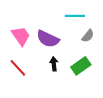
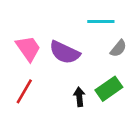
black arrow: (54, 64) -> (79, 97), moved
red line: (18, 68) -> (24, 91), turned 72

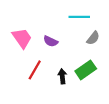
purple semicircle: (65, 52) -> (51, 41), size x0.6
red line: (24, 91) -> (35, 70), moved

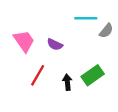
gray semicircle: (93, 38) -> (106, 31), moved

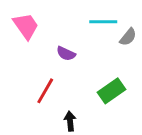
pink trapezoid: (24, 41) -> (26, 26), moved
black arrow: (67, 82) -> (70, 121), moved

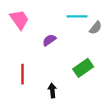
purple semicircle: (66, 54) -> (49, 40), turned 120
red line: (45, 91) -> (22, 74), moved, turned -30

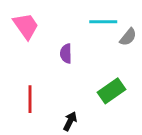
purple semicircle: (49, 40) -> (66, 54), turned -56
black arrow: (52, 91) -> (70, 121), turned 32

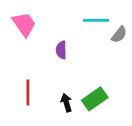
green rectangle: (112, 91) -> (95, 99), moved
black arrow: (70, 121) -> (66, 103), moved, turned -42

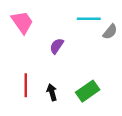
purple semicircle: (61, 50) -> (57, 46), turned 35
black arrow: (66, 103) -> (52, 92), moved

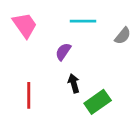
cyan line: (89, 19) -> (83, 21), moved
black arrow: (52, 92) -> (74, 83), moved

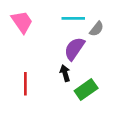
gray semicircle: (123, 36) -> (97, 29), moved
purple semicircle: (63, 52) -> (74, 49), moved, size x1.5

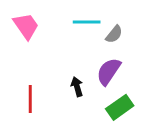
purple semicircle: (74, 49) -> (109, 71), moved
green rectangle: (86, 90) -> (120, 107), moved

